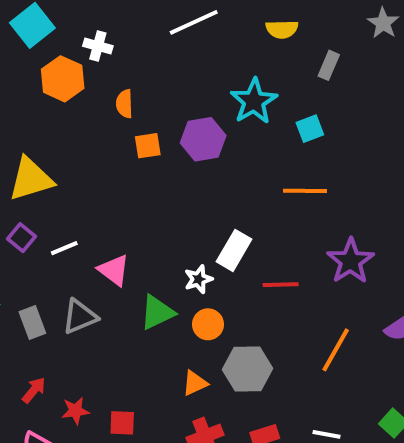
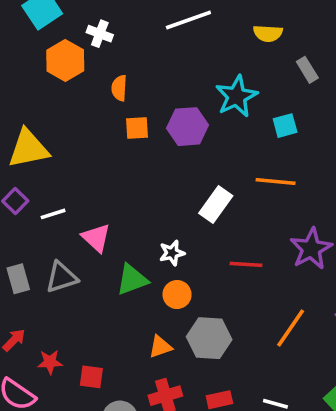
gray rectangle: (329, 65) -> (307, 70), turned -60
white rectangle: (234, 250) -> (216, 205), moved

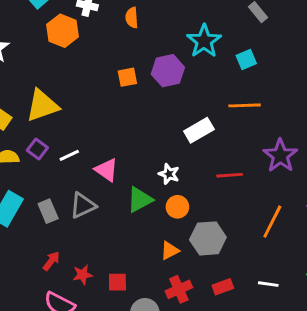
orange semicircle: (119, 88) -> (132, 18), moved
white rectangle: (216, 205) -> (199, 130), turned 32
white star: (172, 253) -> (169, 174), turned -30

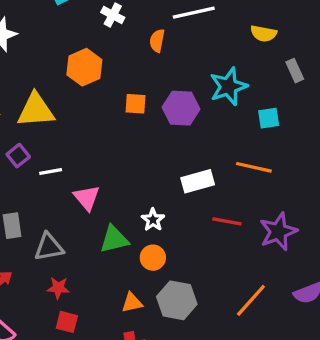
orange hexagon: (63, 31) -> (84, 67), moved
red line: (230, 175) -> (227, 221), moved
gray triangle: (83, 205) -> (49, 247), moved
red star: (83, 275) -> (58, 288), moved

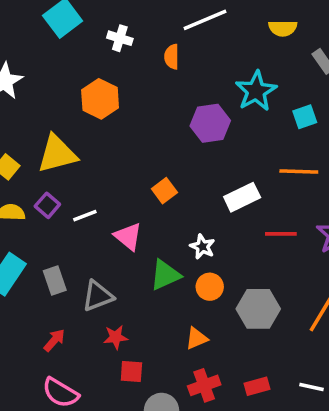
orange square: (135, 104) -> (164, 191), moved, turned -30
gray hexagon: (177, 300) -> (258, 309), moved

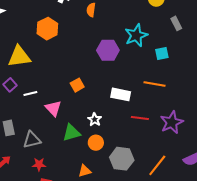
white rectangle: (242, 197) -> (121, 94), turned 30

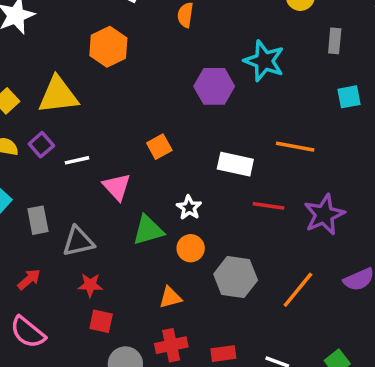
gray rectangle: (176, 23) -> (335, 41), turned 32
cyan star: (136, 35) -> (264, 61), turned -30
cyan square: (162, 53) -> (349, 97), moved

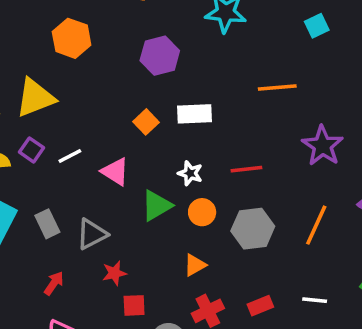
purple hexagon: (214, 86) -> (160, 56), moved
white rectangle: (235, 164) -> (194, 114), moved
red line: (269, 206) -> (246, 169), moved

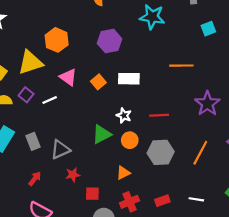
orange hexagon: (72, 38) -> (57, 40), moved
pink triangle: (115, 172) -> (68, 77), moved
red square: (134, 305) -> (92, 194), moved

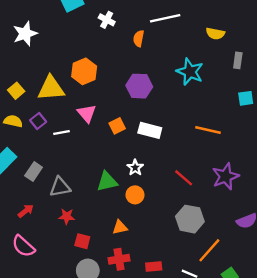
red line: (159, 115) -> (184, 178), moved, turned 30
gray rectangle: (33, 141) -> (34, 171), turned 42
gray hexagon: (161, 152) -> (190, 219), moved
orange line: (200, 153) -> (209, 250), moved

